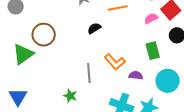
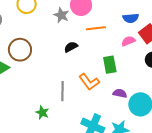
green rectangle: (153, 51) -> (110, 65), moved
purple semicircle: (136, 75) -> (120, 93), moved

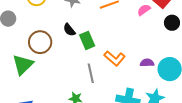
black semicircle: (71, 47) -> (69, 30), moved, turned -88
green rectangle: (110, 65) -> (87, 40), moved

